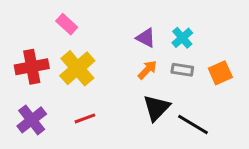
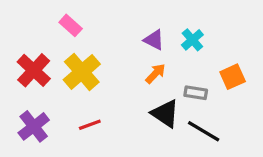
red cross: (32, 67) -> (34, 70), turned -36
gray rectangle: (182, 70) -> (196, 93), moved
black triangle: (156, 108) -> (165, 114), turned -40

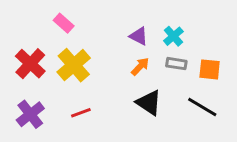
orange square: (233, 77) -> (210, 69), turned 30
gray rectangle: (196, 93) -> (176, 64), moved
black line: (204, 131) -> (202, 107), moved

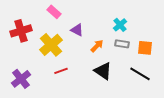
pink rectangle: (64, 23) -> (54, 12), moved
purple triangle: (139, 36) -> (77, 30), moved
red cross: (30, 64) -> (21, 31), moved, turned 30
red line: (81, 113) -> (61, 71), moved

